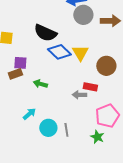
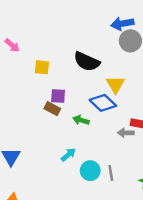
blue diamond: (59, 52) -> (103, 103), moved
yellow triangle: (80, 53) -> (115, 85), moved
brown rectangle: (15, 74) -> (52, 109), turned 48

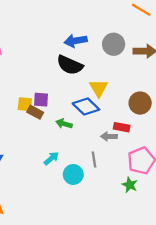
blue arrow: (122, 24) -> (76, 41), moved
yellow square: (42, 67) -> (25, 104), moved
gray line: (111, 173) -> (94, 159), moved

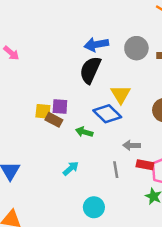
black semicircle: (70, 65) -> (90, 70), turned 90
red rectangle: (122, 127) -> (145, 165), moved
cyan circle: (73, 174) -> (94, 207), moved

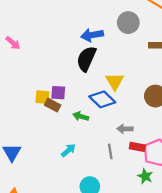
gray circle: (136, 48) -> (128, 23), moved

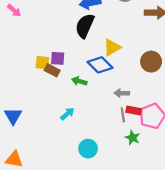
yellow triangle: (115, 81) -> (112, 47), turned 30
gray line: (110, 151) -> (123, 115), moved
green star: (145, 176) -> (133, 138), moved

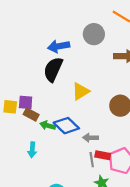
blue diamond: (100, 65) -> (66, 126), moved
brown rectangle: (52, 70) -> (31, 115), moved
cyan arrow: (67, 114) -> (32, 150), moved, turned 136

